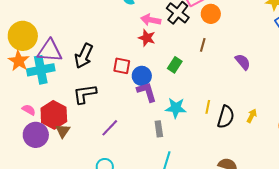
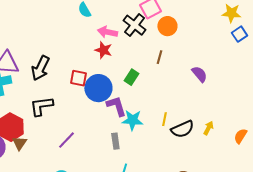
blue circle: (142, 76) -> (98, 88), size x1.4
purple L-shape: (147, 92) -> (116, 106), moved
black semicircle: (226, 117) -> (182, 129), turned 50

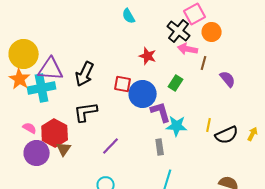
pink arrow: (107, 32) -> (188, 49), moved
purple semicircle: (199, 74) -> (228, 79), moved

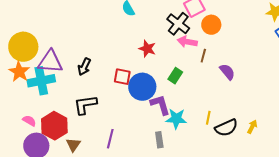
black arrow: (85, 74) -> (84, 67), size x0.7
purple line: (111, 146) -> (110, 139), turned -30
brown triangle: (64, 149) -> (73, 145), moved

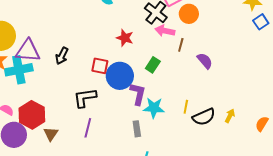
black L-shape: (85, 105) -> (85, 98), moved
purple L-shape: (160, 105) -> (138, 94), turned 30

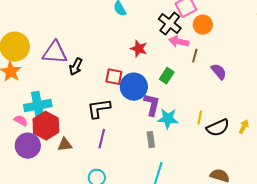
purple triangle: (28, 51) -> (55, 53), moved
cyan cross: (19, 70) -> (38, 106), moved
brown triangle: (51, 134) -> (65, 145), turned 49

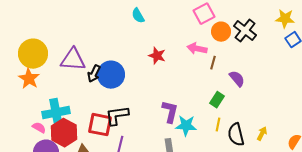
black cross: (170, 24) -> (245, 31), moved
green rectangle: (167, 76) -> (217, 100), moved
red square: (114, 77) -> (100, 125), moved, size x1.4
blue circle: (134, 87) -> (111, 75), moved
black semicircle: (218, 128) -> (236, 135), turned 100

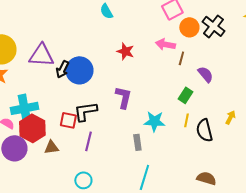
purple L-shape: (170, 112) -> (123, 97), moved
red square: (100, 125) -> (68, 120), size x0.7
yellow arrow: (262, 134) -> (230, 117), moved

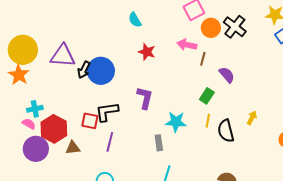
cyan semicircle: (106, 11) -> (135, 20), moved
cyan cross: (24, 108) -> (35, 109), moved, size x0.6

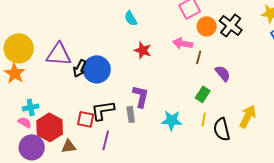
yellow arrow: (252, 118) -> (248, 116), size x1.6
gray rectangle: (159, 143) -> (131, 114), moved

